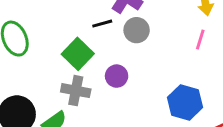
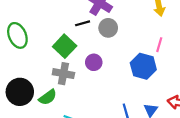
pink line: (200, 40) -> (159, 45), moved
blue hexagon: (185, 102) -> (143, 66), moved

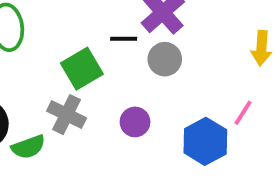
purple circle: (94, 62) -> (135, 122), moved

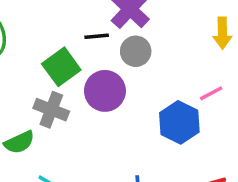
pink line: (243, 113) -> (211, 93), turned 35
purple circle: (135, 122) -> (105, 91), moved, size x1.5

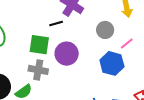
gray circle: (136, 51) -> (105, 30), moved
green square: (61, 67) -> (39, 45), turned -35

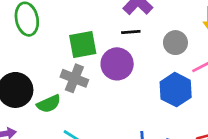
black line: (56, 24) -> (131, 32), moved
green square: (39, 45) -> (83, 44), turned -30

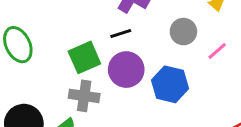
black line: (131, 32) -> (121, 33), moved
blue hexagon: (176, 90) -> (170, 84), moved

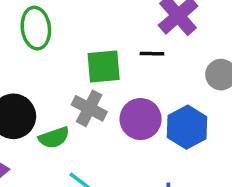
purple circle: (126, 70) -> (141, 119), moved

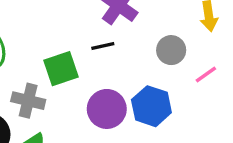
gray cross: (89, 108) -> (28, 101), moved

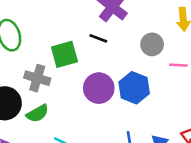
black line: (103, 46) -> (98, 38), turned 30
pink line: (206, 74) -> (178, 65), turned 36

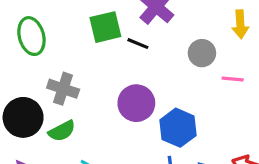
green square: (64, 54) -> (105, 27), moved
blue hexagon: (134, 88) -> (178, 128), moved

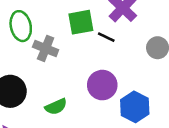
gray cross: (63, 89) -> (46, 48), moved
green semicircle: (62, 131) -> (56, 107), moved

